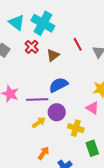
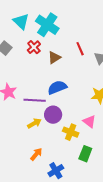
pink triangle: (92, 108) -> (89, 122), moved
green rectangle: (92, 148) -> (85, 154), turned 35

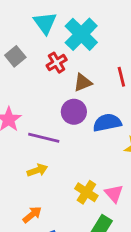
blue semicircle: (57, 87) -> (107, 123), moved
purple circle: (53, 115) -> (74, 112), moved
pink triangle: (89, 122) -> (114, 193), moved

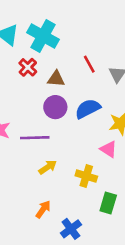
brown triangle: (83, 83) -> (56, 79), turned 42
yellow arrow: (37, 170) -> (48, 167), moved
pink triangle: (114, 193) -> (109, 149), moved

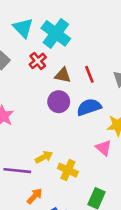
red line: (89, 64) -> (89, 74), moved
purple line: (35, 138) -> (17, 171), moved
yellow cross: (86, 176) -> (68, 170), moved

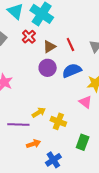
brown triangle: (63, 75) -> (49, 47), turned -40
orange arrow: (35, 196) -> (33, 144), turned 32

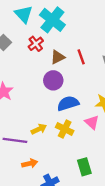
blue semicircle: (72, 71) -> (68, 103), moved
yellow cross: (58, 121) -> (65, 129), moved
green rectangle: (83, 142) -> (84, 167), turned -42

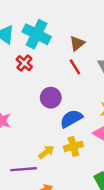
brown triangle: (58, 57) -> (77, 43), moved
yellow cross: (65, 129) -> (73, 146), turned -30

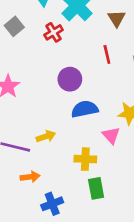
brown triangle: (77, 43) -> (117, 19), moved, turned -42
yellow cross: (73, 146) -> (85, 159), moved

